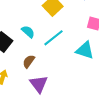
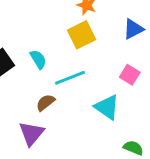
brown semicircle: (29, 61) -> (45, 103), moved

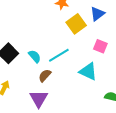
yellow square: (82, 35) -> (76, 24), moved
cyan semicircle: (38, 59) -> (35, 56), moved

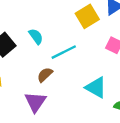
cyan semicircle: (35, 56) -> (36, 36), moved
cyan triangle: (88, 71) -> (96, 87), moved

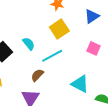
yellow square: (87, 16) -> (59, 29), moved

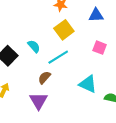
blue triangle: (92, 16) -> (96, 15), turned 35

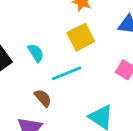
brown semicircle: (44, 78) -> (43, 98), turned 88

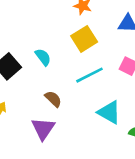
cyan line: (67, 73) -> (89, 75), moved

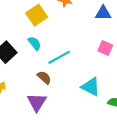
yellow square: (84, 39) -> (37, 15), moved
cyan line: (89, 75) -> (59, 57), moved

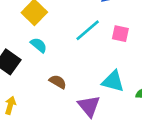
cyan line: (59, 57) -> (88, 30), moved
purple triangle: (37, 102) -> (89, 106), moved

